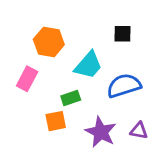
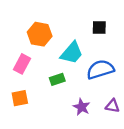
orange square: (56, 121) -> (20, 98), moved
purple star: (101, 132) -> (82, 107), size x0.7

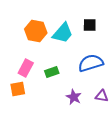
cyan trapezoid: (72, 53) -> (63, 33), moved
pink rectangle: (22, 64) -> (26, 68), moved

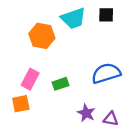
black square: (90, 25) -> (106, 15), moved
cyan trapezoid: (63, 33) -> (73, 18), moved, turned 30
purple triangle: (102, 96) -> (111, 119), moved

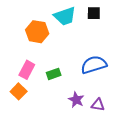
orange square: (21, 104) -> (19, 91), turned -35

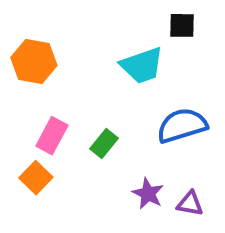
cyan trapezoid: (65, 16) -> (142, 65), moved
orange hexagon: (37, 32) -> (34, 61), moved
green rectangle: (54, 74) -> (104, 144), turned -32

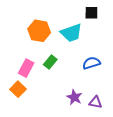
orange hexagon: (34, 61) -> (39, 31), moved
blue semicircle: (182, 126) -> (91, 63), size x0.7
green rectangle: (104, 144) -> (50, 62), moved

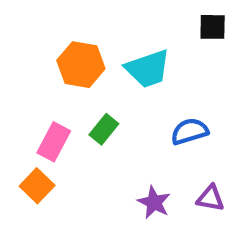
black square: (91, 13) -> (213, 27), moved
purple triangle: (95, 102) -> (210, 198), moved

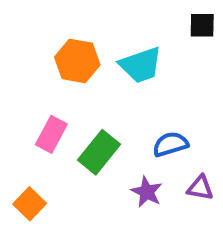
green rectangle: (104, 129) -> (99, 152), moved, size x1.5
blue semicircle: (190, 131) -> (170, 144), moved
orange square: (37, 186) -> (30, 204), moved

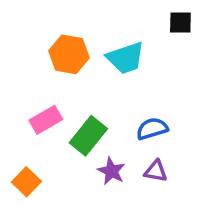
pink rectangle: (51, 134) -> (46, 120), turned 32
purple triangle: (200, 188) -> (156, 171), moved
purple star: (147, 192) -> (111, 171), moved

